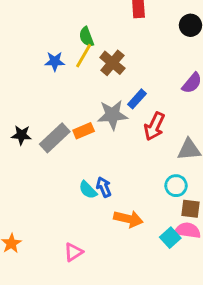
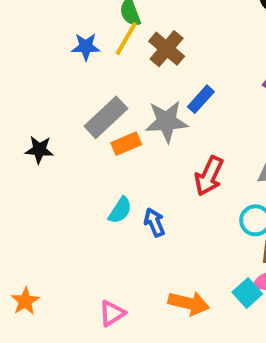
red arrow: (154, 126) -> (209, 176), moved
gray rectangle: (55, 138) -> (106, 117), moved
cyan semicircle: (88, 190) -> (120, 210), moved, turned -102
orange arrow: (128, 219) -> (189, 303), moved

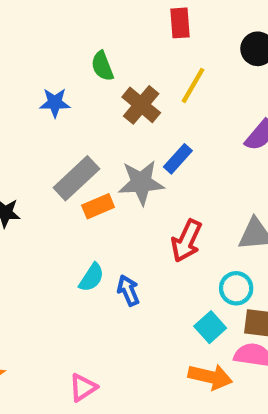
yellow line: (126, 39) -> (193, 85), moved
cyan square: (247, 293) -> (210, 327), moved
orange arrow: (189, 303) -> (210, 377), moved

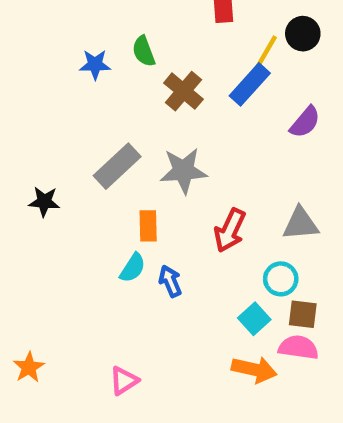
yellow line: (193, 85) -> (265, 54), moved
blue star: (55, 103) -> (95, 65), moved
blue rectangle: (178, 159) -> (250, 84), moved, size x1.4
orange rectangle: (98, 206) -> (148, 226), moved, turned -68

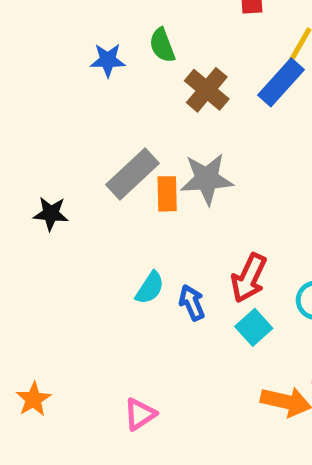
orange rectangle: (148, 226) -> (167, 194), moved
red arrow: (230, 230) -> (249, 278), moved
cyan square: (254, 319) -> (254, 327), moved

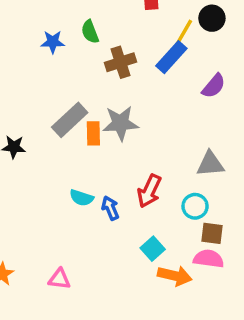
brown cross: (207, 90) -> (120, 62), turned 32
cyan semicircle: (150, 288) -> (82, 198), turned 75
cyan square: (254, 327) -> (153, 249), moved
pink triangle: (140, 414) -> (59, 279), moved, turned 40

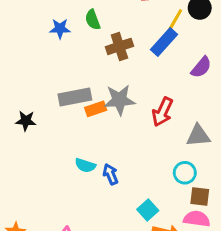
gray rectangle: (70, 120) -> (75, 97), turned 32
orange rectangle: (93, 133) -> (96, 109), turned 72
red arrow: (149, 191) -> (163, 112), moved

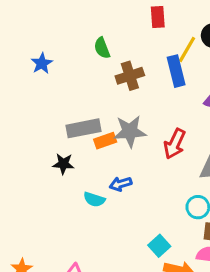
blue star: (60, 29) -> (42, 63), moved, turned -30
blue rectangle: (164, 42) -> (176, 71), turned -56
black star: (26, 121) -> (63, 164), moved
blue arrow: (111, 174) -> (121, 184), moved, turned -84

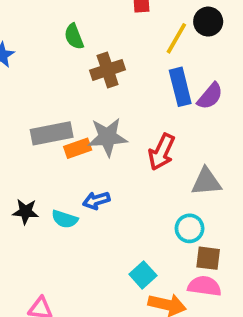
blue rectangle: (176, 71) -> (180, 87), moved
black star: (63, 164) -> (26, 212), moved

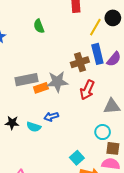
brown cross: (108, 70) -> (80, 62), moved

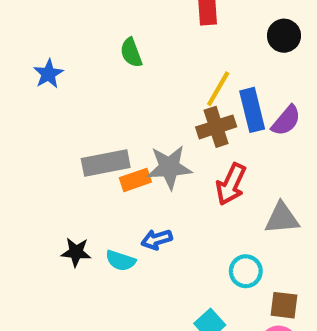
yellow line: (95, 27) -> (218, 89), moved
cyan circle: (103, 132) -> (246, 271), moved

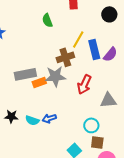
green semicircle: (131, 53) -> (47, 20), moved
brown cross: (216, 127) -> (65, 57), moved
blue arrow: (157, 239) -> (49, 118), moved
brown square: (284, 305) -> (97, 142), moved

